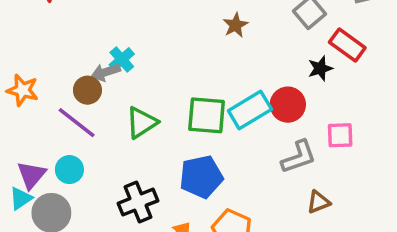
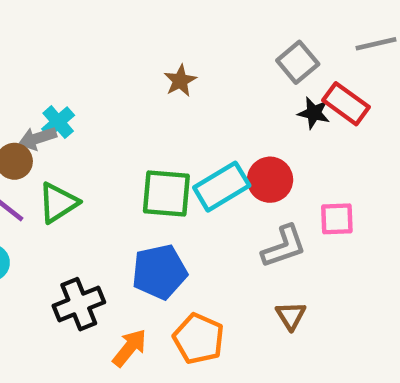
brown star: (235, 25) -> (180, 81), moved
black star: (320, 68) -> (314, 113), moved, turned 30
green triangle: (142, 123) -> (58, 203), moved
brown triangle: (318, 202) -> (291, 316), moved, turned -40

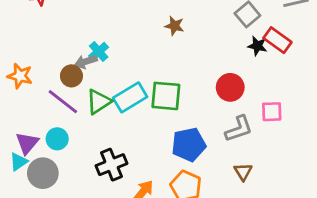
brown star: (180, 81) -> (174, 26), turned -30
cyan rectangle: (222, 187) -> (130, 97), moved
blue pentagon: (159, 272) -> (189, 145), moved

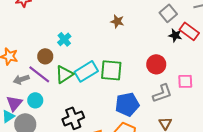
gray arrow: (86, 62) -> (21, 79), moved

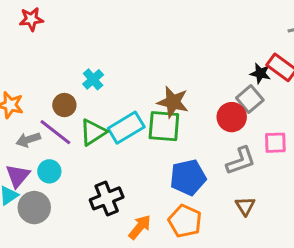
gray square: (168, 13) -> (250, 99), moved
brown star: (117, 21) -> (173, 102), moved, size x1.5

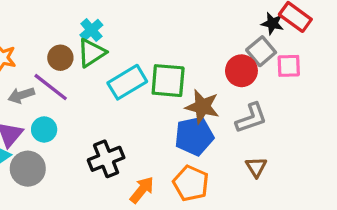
brown star: (173, 102) -> (202, 107), moved
green triangle: (93, 132) -> (91, 53), moved
pink square: (275, 143) -> (289, 66), moved

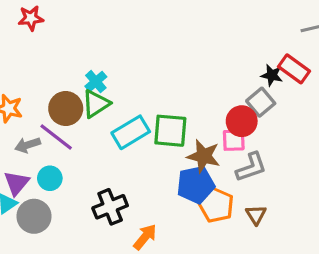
brown circle: (60, 58) -> (66, 108), size x1.4
pink square: (289, 66) -> (234, 140), moved
orange pentagon: (191, 183) -> (216, 205), moved

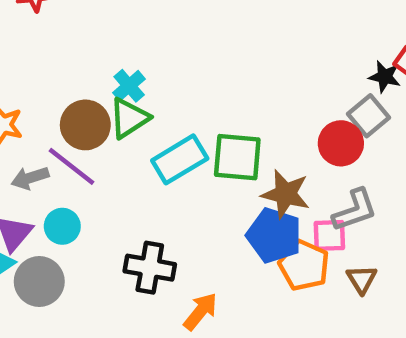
pink square: (234, 140) -> (329, 235), moved
blue pentagon: (196, 185) -> (274, 235), turned 30
black cross: (110, 207) -> (150, 268), turned 32

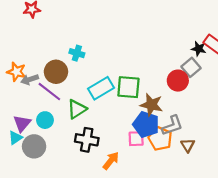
cyan cross: (129, 86) -> (77, 53), turned -32
green triangle: (129, 118) -> (77, 109), moved
gray arrow: (30, 178) -> (30, 79), moved
gray L-shape: (355, 210) -> (172, 126), moved
pink square: (329, 235) -> (136, 139), moved

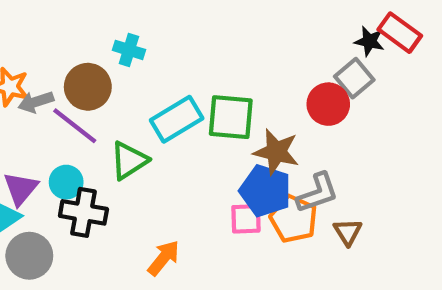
black cross: (87, 140) -> (83, 212), moved
gray circle: (34, 146) -> (29, 256), moved
orange arrow: (111, 161) -> (164, 258), moved

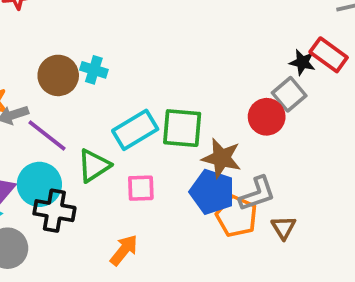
brown circle: (88, 87) -> (58, 75), moved
cyan circle: (66, 182) -> (39, 184), size x1.5
pink square: (246, 219) -> (141, 188), moved

